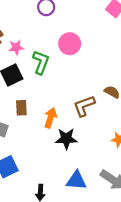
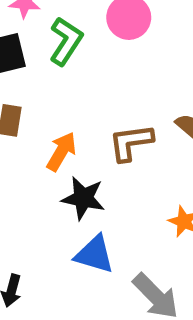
blue triangle: (76, 180) -> (94, 254), moved

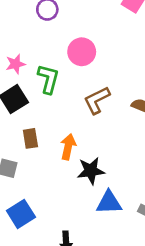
brown L-shape: (131, 142) -> (97, 100), moved

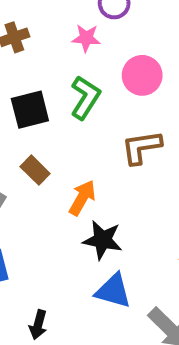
pink star: (15, 64) -> (86, 38), moved
brown rectangle: (30, 138) -> (35, 170), turned -54

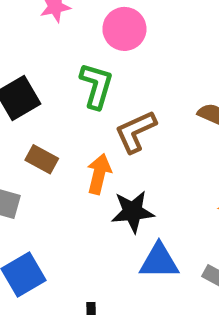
green L-shape: (85, 98) -> (96, 86), moved
brown L-shape: (141, 147) -> (136, 131), moved

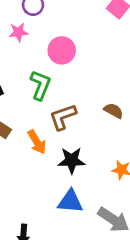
orange arrow: (99, 174) -> (37, 142), turned 130
black star: (133, 212) -> (72, 160), moved

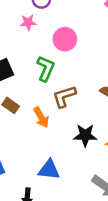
black star: (72, 160) -> (85, 135), moved
blue triangle: (70, 201) -> (49, 170), moved

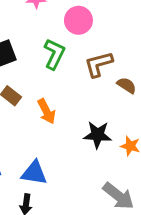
brown L-shape: (64, 96) -> (99, 64), moved
blue triangle: (49, 170) -> (34, 173), moved

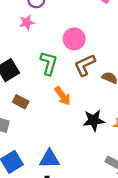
pink circle: (78, 20) -> (74, 39), moved
orange arrow: (46, 111) -> (63, 96), moved

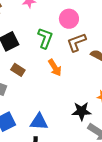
black star: (94, 120) -> (81, 111), moved

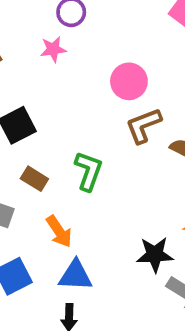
green L-shape: (45, 38) -> (88, 171), moved
orange arrow: (55, 68) -> (59, 231), moved

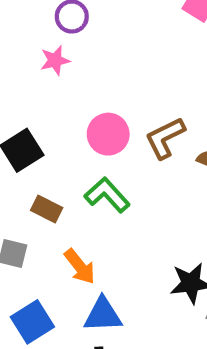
pink circle: (129, 81) -> (108, 134), moved
green L-shape: (88, 171) -> (107, 195), turned -57

